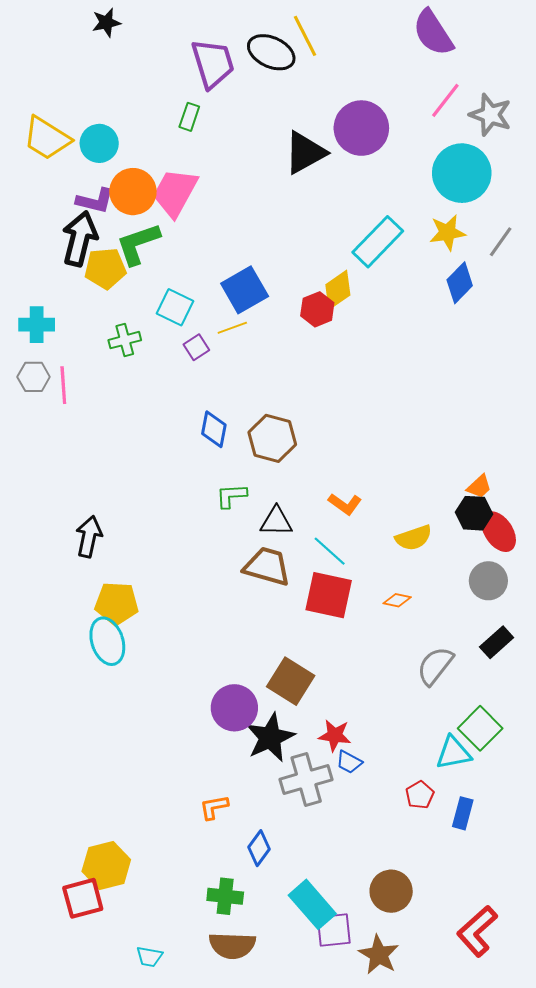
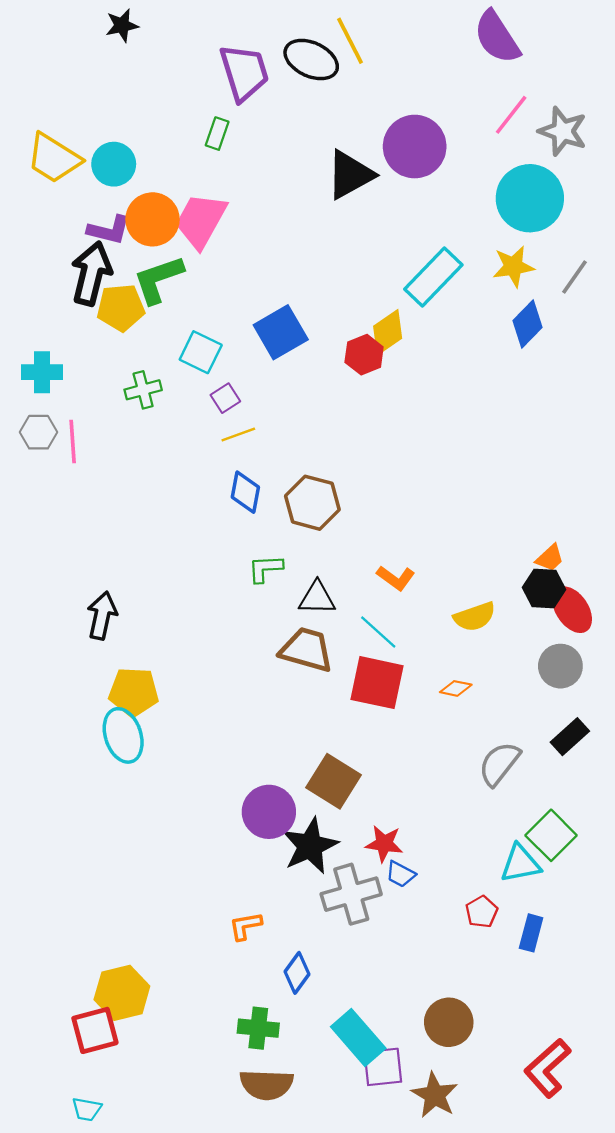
yellow line: (232, 328) -> (238, 435), moved
cyan trapezoid: (149, 957) -> (87, 1109), moved

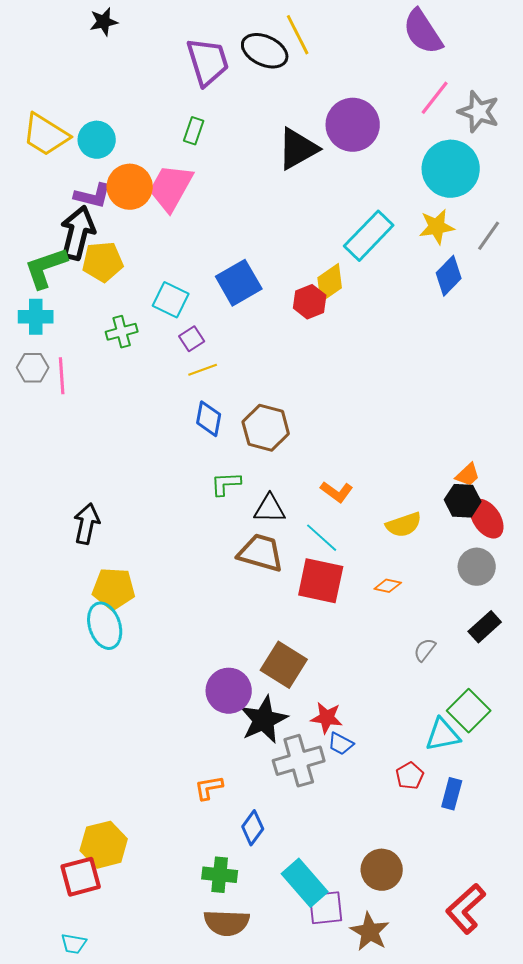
green rectangle: (217, 134) -> (194, 131), moved
green L-shape: (158, 279) -> (46, 268), moved
gray semicircle: (499, 764) -> (425, 650), size x0.6

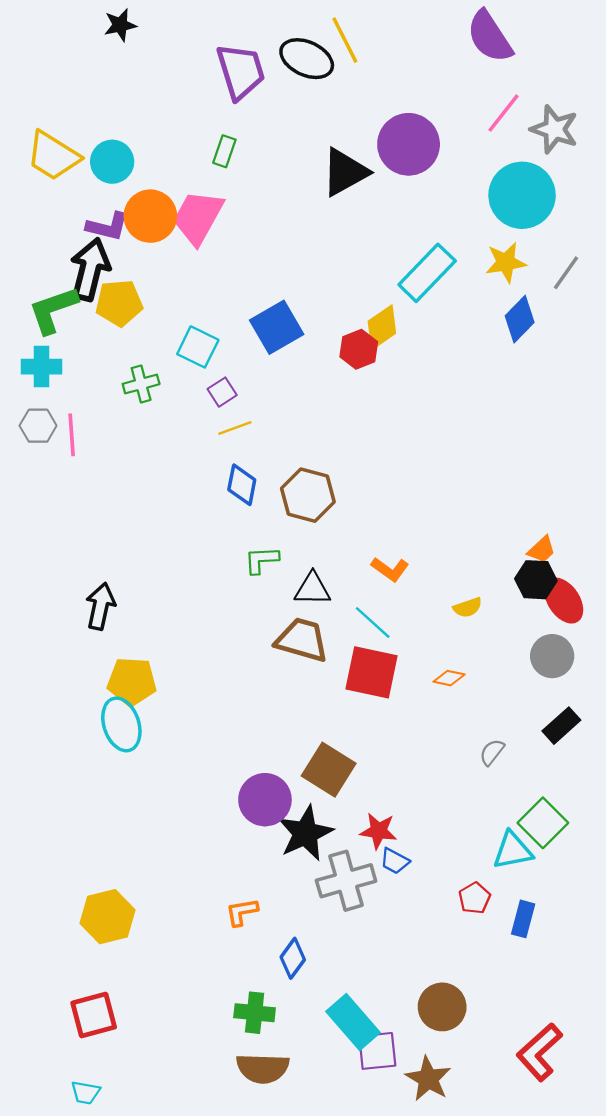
yellow semicircle: (404, 525) -> (468, 607), size x0.7
yellow hexagon: (104, 845) -> (107, 917), moved

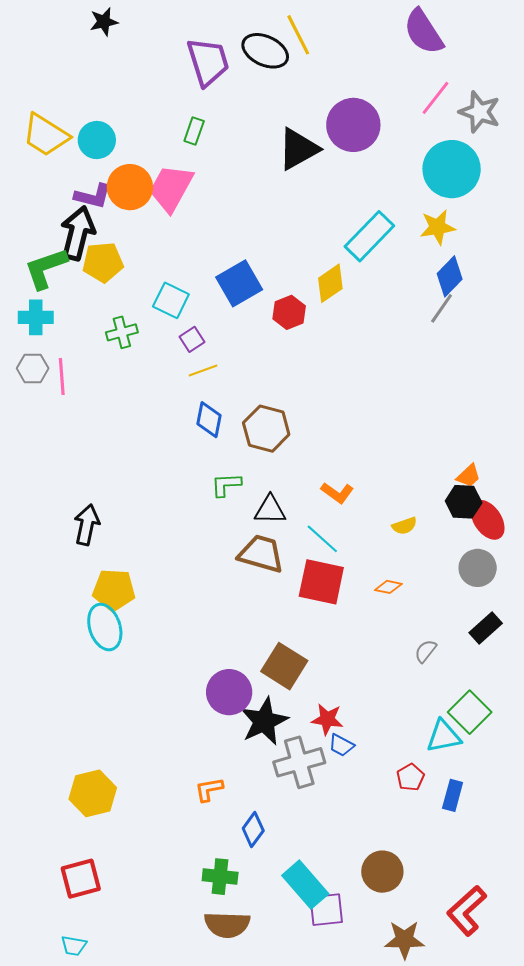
gray line: (566, 273) -> (442, 308), moved
red hexagon: (359, 349) -> (289, 312), moved
brown star: (428, 1079) -> (404, 940), moved, turned -30

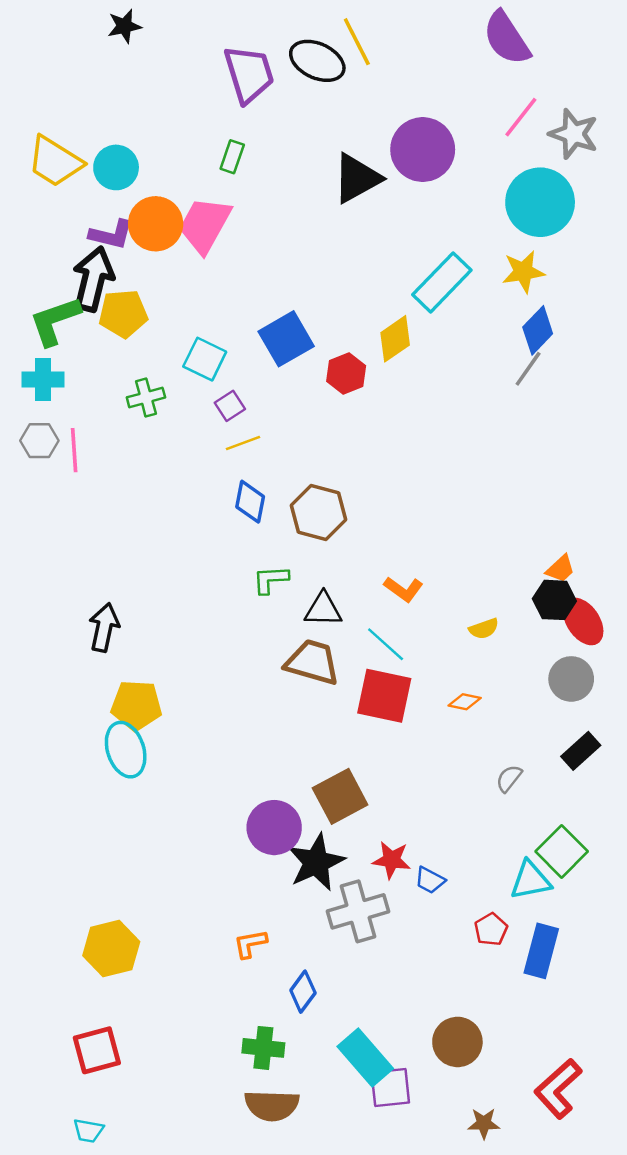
brown square: (284, 666) -> (340, 796), turned 30
blue trapezoid: (341, 745) -> (430, 880), moved
blue rectangle: (453, 795) -> (541, 951), size x1.4
brown star: (404, 940) -> (484, 1123), size x0.7

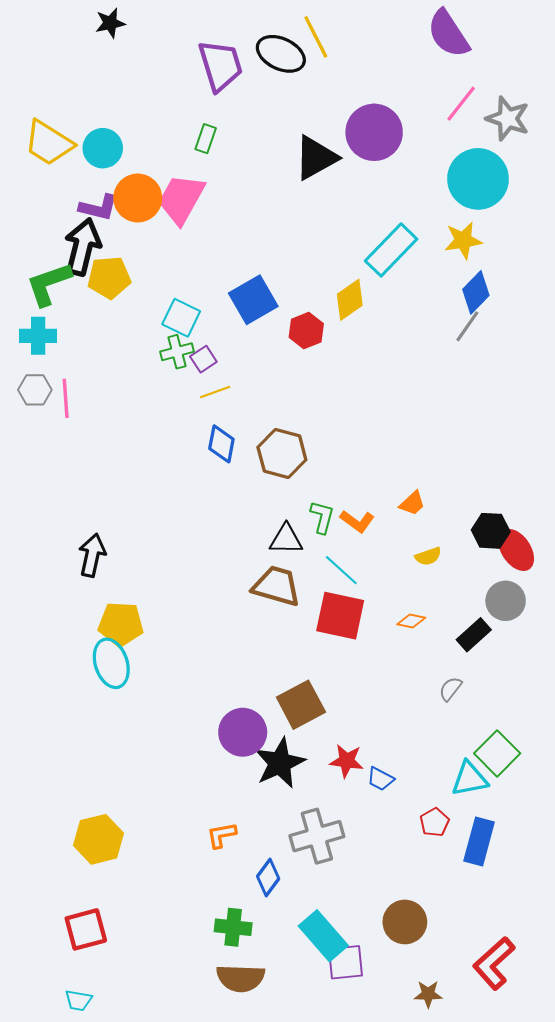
green cross: (146, 397) -> (177, 352), moved
orange trapezoid: (560, 569) -> (412, 503), moved
green L-shape: (271, 580) -> (322, 517), moved, turned 108
black rectangle: (581, 751) -> (474, 635), moved
gray cross: (358, 911) -> (317, 836), moved

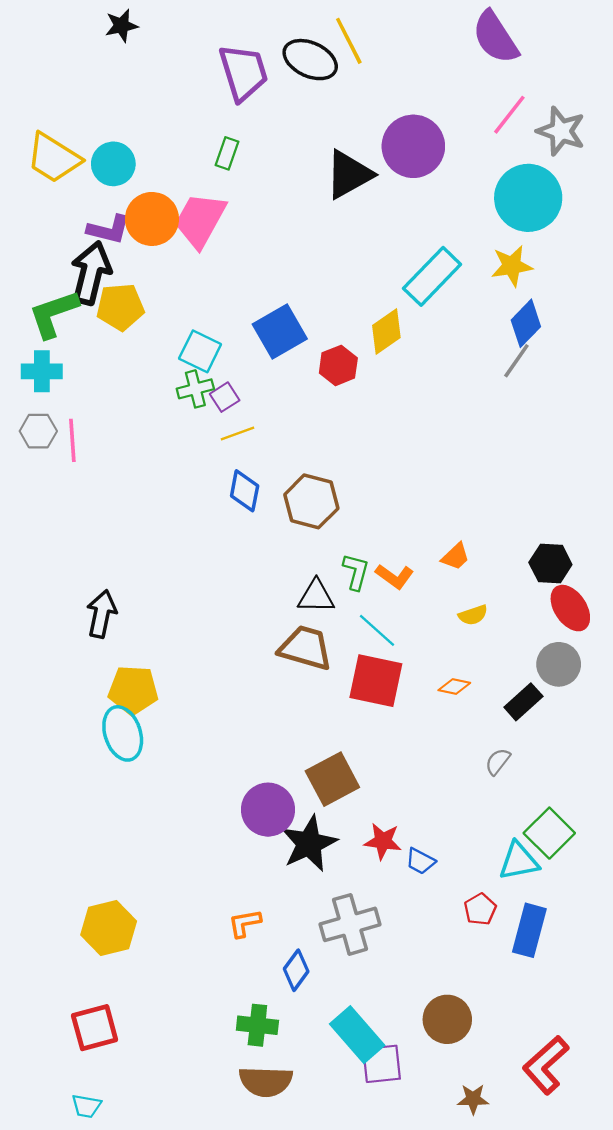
black hexagon: (491, 531) -> (550, 563), moved

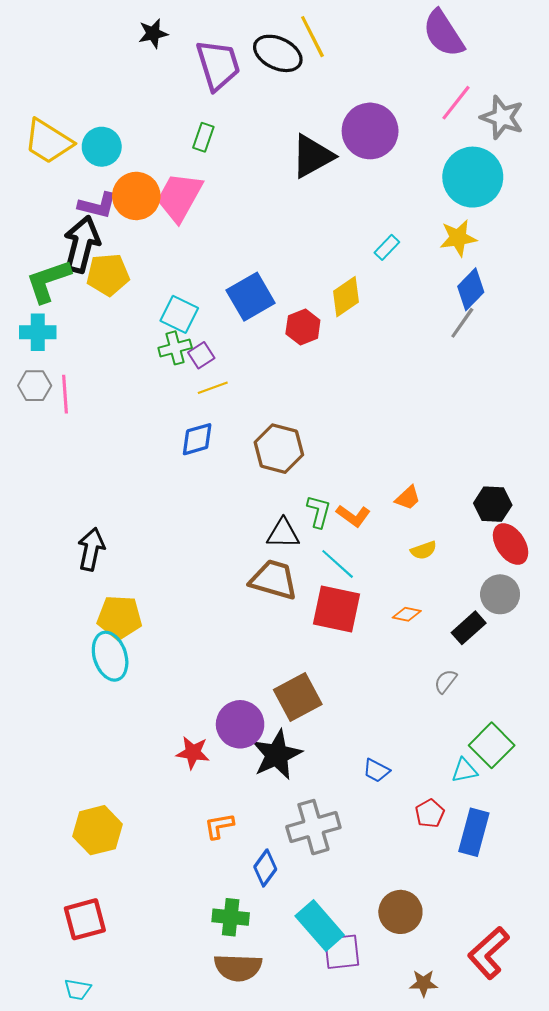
black star: (122, 26) -> (153, 33), moved
cyan rectangle: (432, 276) -> (387, 247), size x0.5
blue diamond: (245, 491) -> (197, 439), moved, turned 63
red star: (383, 841) -> (193, 753), moved
cyan triangle: (519, 861) -> (464, 770), size x0.7

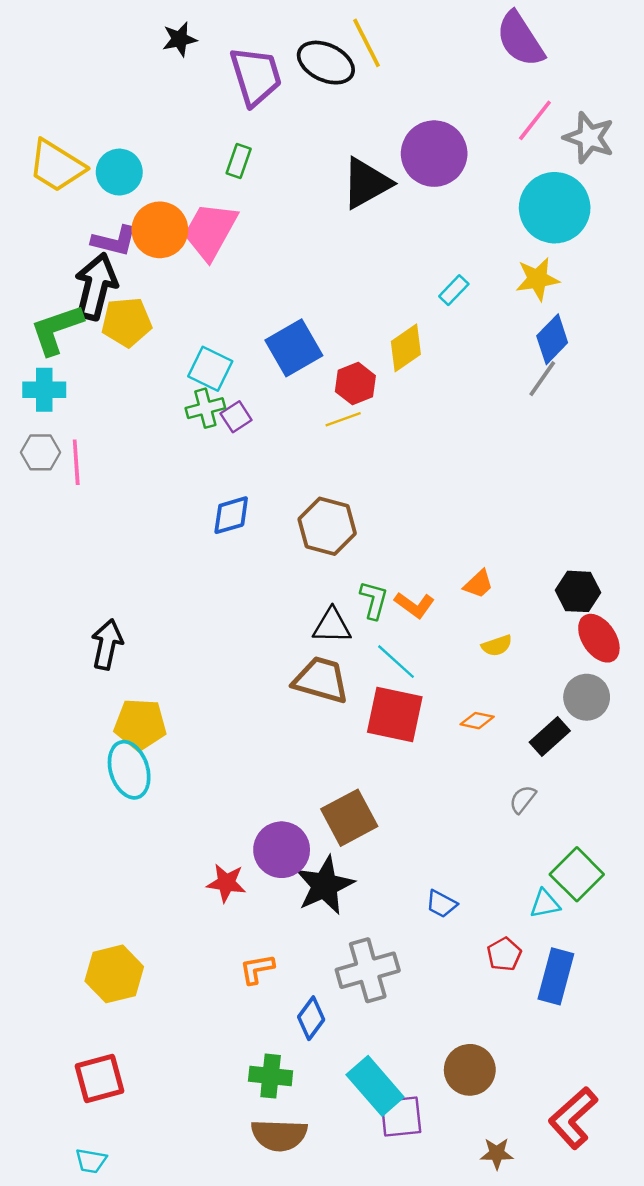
yellow line: (213, 388) -> (343, 419), moved

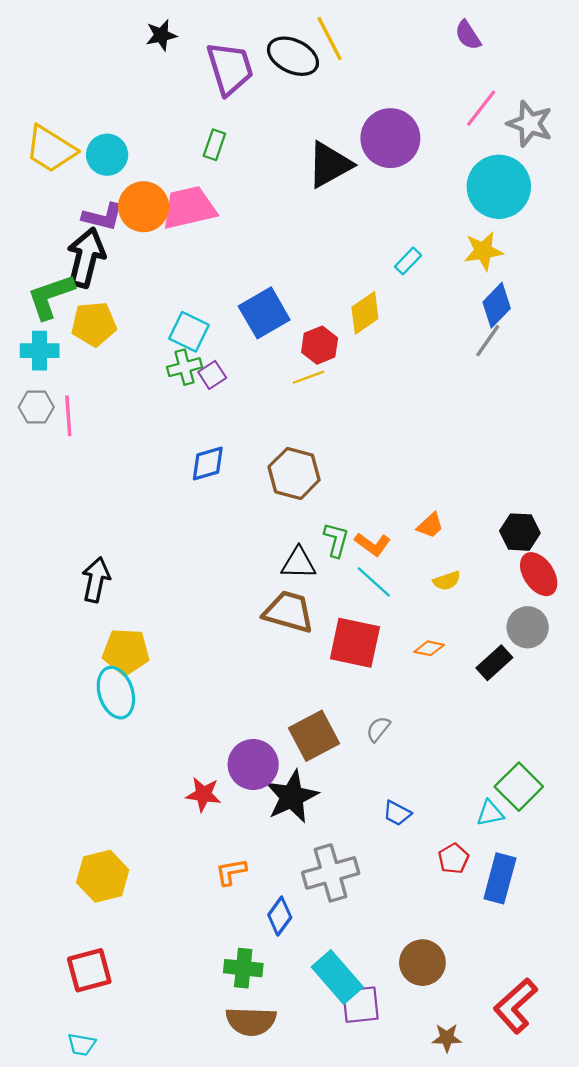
purple semicircle: (520, 39) -> (468, 35), size x0.6
pink trapezoid: (210, 231) -> (189, 208), turned 48
yellow pentagon: (127, 322) -> (94, 324), moved
cyan line: (396, 662) -> (374, 582), moved
gray semicircle: (523, 799) -> (378, 729), moved

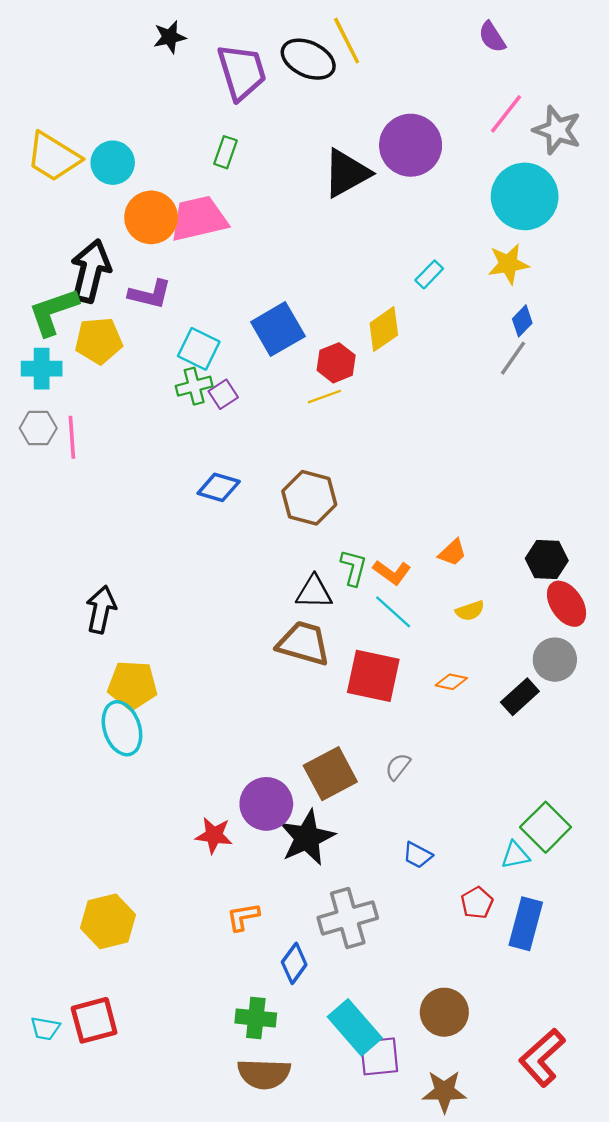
purple L-shape: (103, 217) -> (150, 294), moved
blue diamond: (497, 305) -> (522, 321), size x0.7
blue diamond: (208, 463) -> (219, 487), turned 33
brown star: (447, 1038) -> (444, 1091), moved, size x1.4
cyan trapezoid: (82, 1044) -> (45, 1028), moved

